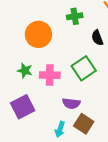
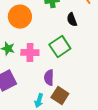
purple semicircle: (71, 103) -> (49, 78), turned 84

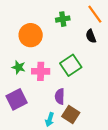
black semicircle: (72, 20) -> (91, 36), moved

